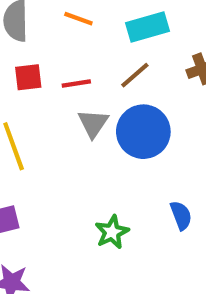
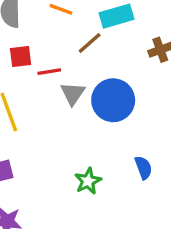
brown line: (135, 75) -> (90, 43), moved
red line: (76, 84) -> (49, 72), moved

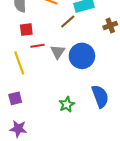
red line: (49, 72) -> (37, 46), moved
blue semicircle: (143, 168) -> (100, 96), size x1.6

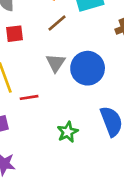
brown line: (68, 21) -> (57, 23), moved
red line: (37, 46) -> (29, 97), moved

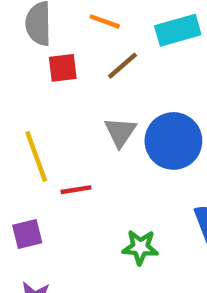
red square: (14, 34) -> (63, 68), moved
green star: (68, 132) -> (140, 247), turned 30

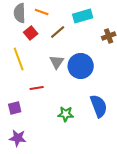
orange line: (105, 21) -> (42, 12), moved
red square: (63, 68) -> (31, 33), turned -32
yellow line: (36, 156) -> (19, 59), moved

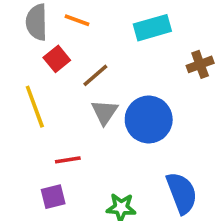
brown line: (58, 32) -> (95, 75), moved
purple square: (15, 108) -> (53, 197), moved

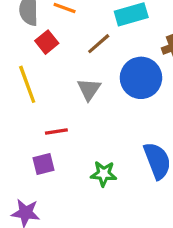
brown line: (95, 75) -> (99, 44), moved
blue circle: (149, 119) -> (141, 78), moved

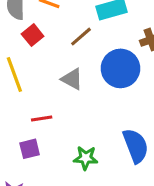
gray triangle: (89, 89) -> (72, 79), turned -35

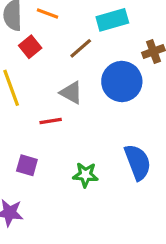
red line: (42, 118) -> (51, 121), moved
purple square: (30, 149) -> (27, 165), turned 30

